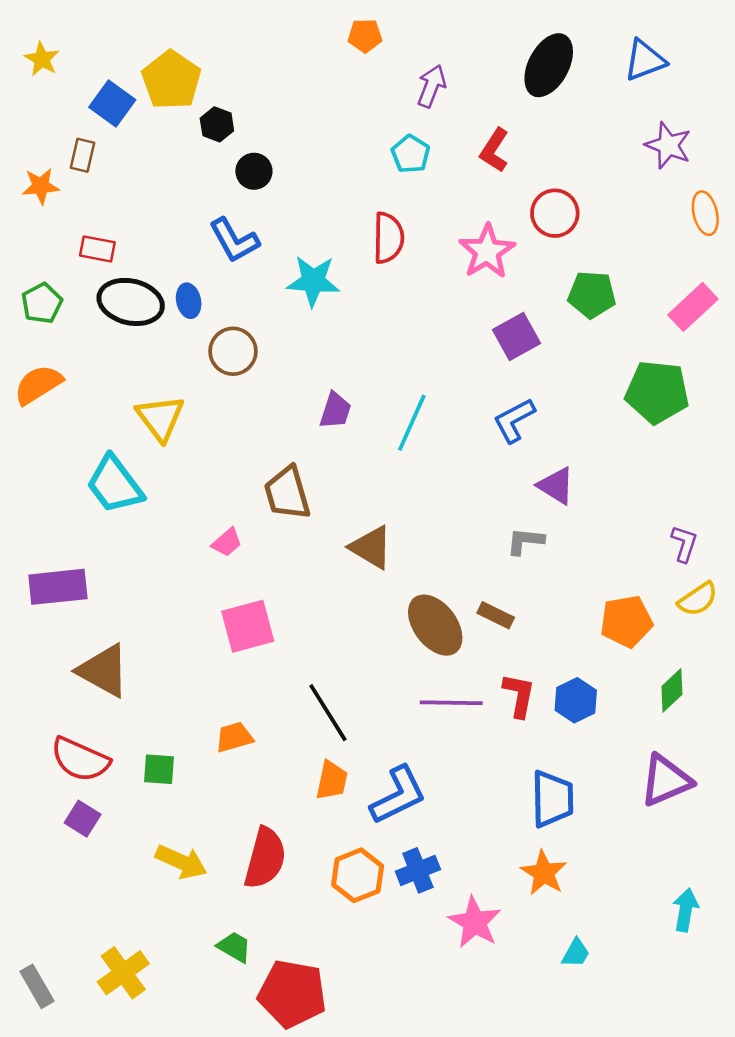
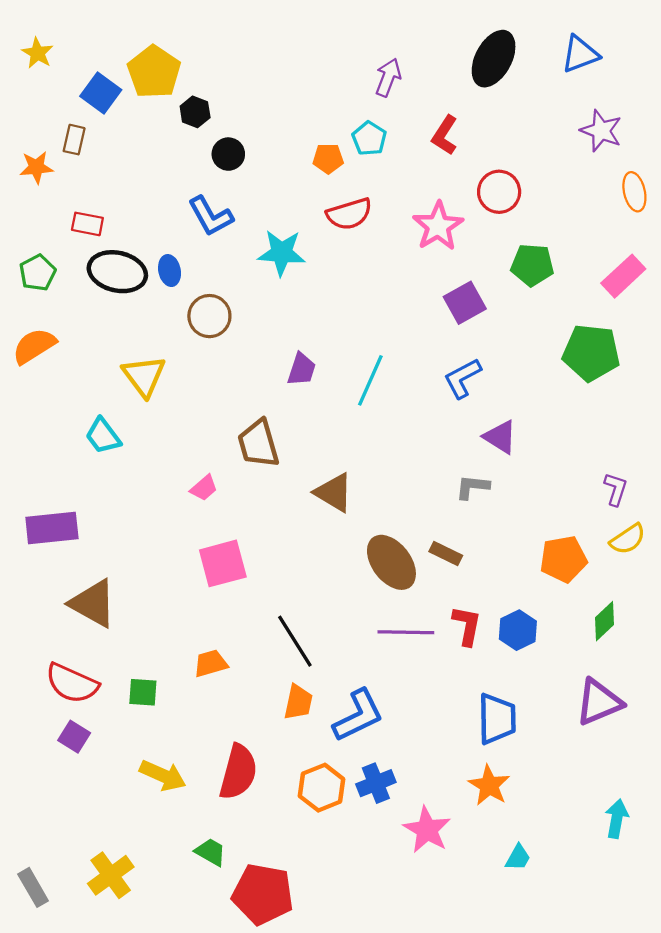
orange pentagon: (365, 36) -> (328, 158), moved
red semicircle: (388, 238) -> (349, 214), turned 72
cyan trapezoid: (115, 484) -> (103, 436), size x0.7

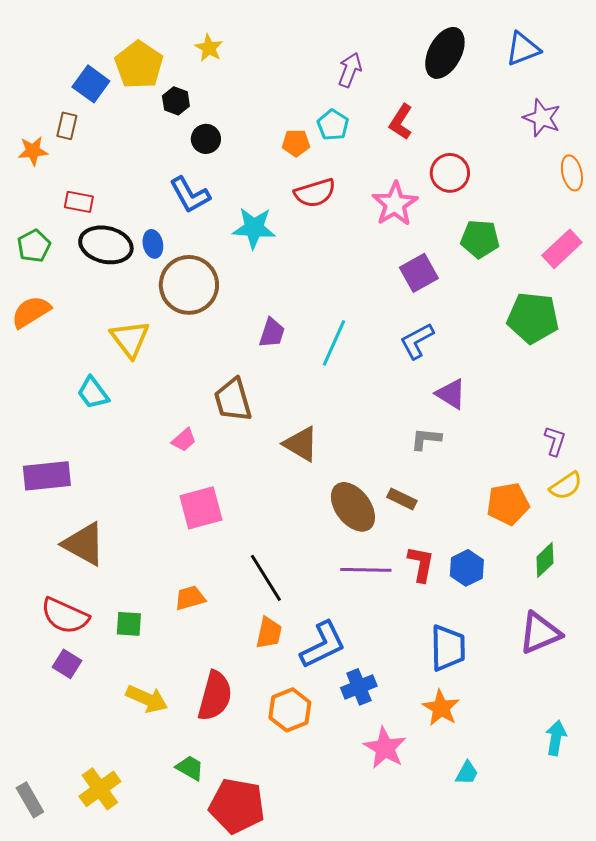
yellow star: (37, 53) -> (209, 48), moved
brown circle: (209, 316) -> (189, 285), size x1.5
blue cross: (376, 783) -> (359, 687), moved

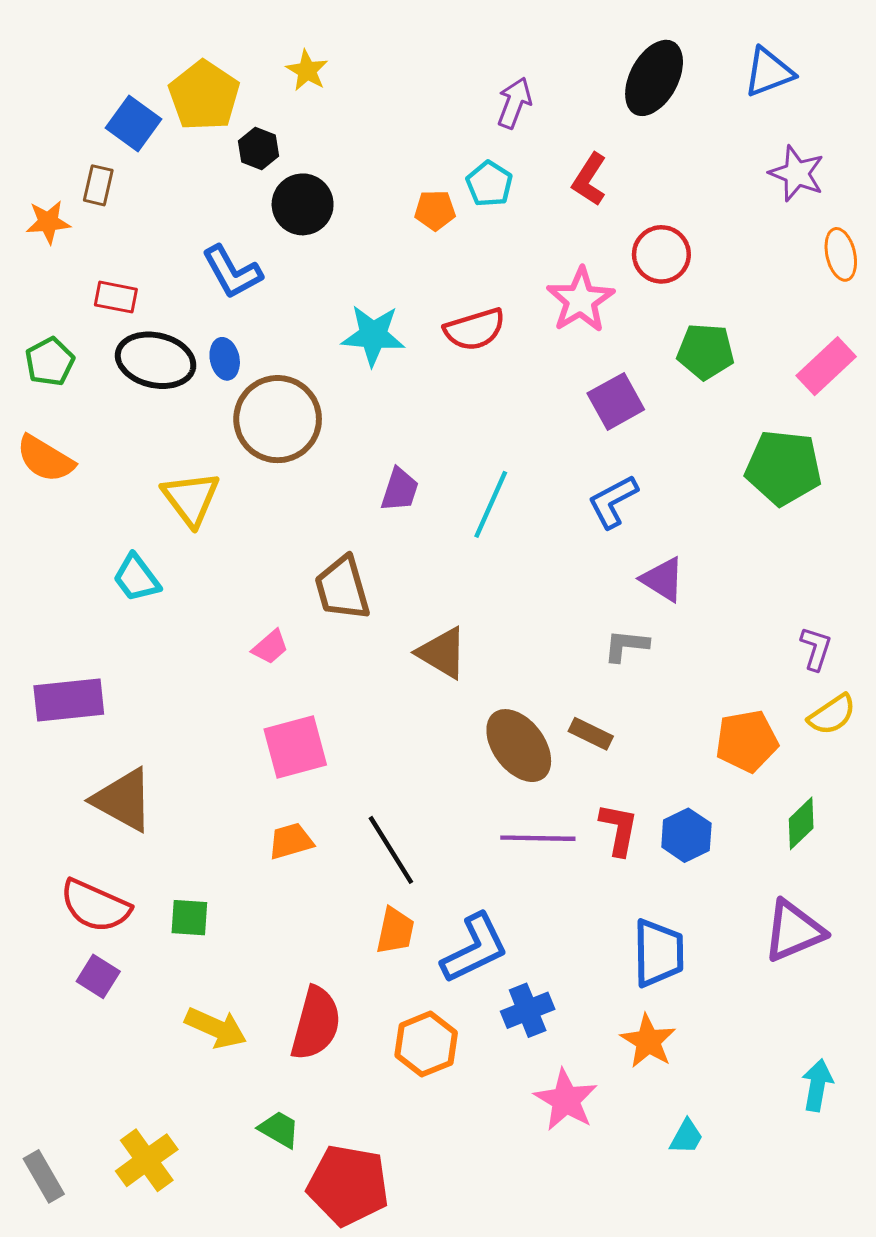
black circle: (206, 139) -> (303, 204), size x1.4
red semicircle: (315, 193) -> (475, 329), moved
blue L-shape: (190, 195) -> (232, 272), moved
orange semicircle: (31, 312) -> (45, 459), turned -117
orange trapezoid: (190, 598) -> (291, 841), moved

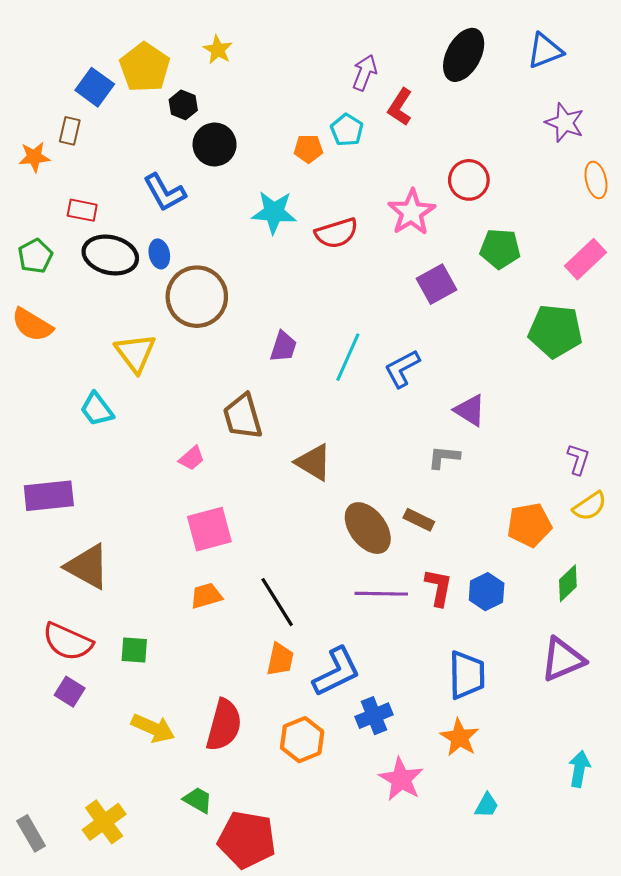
red L-shape: (589, 179) -> (400, 107), moved
cyan star: (373, 335) -> (274, 212), moved
blue L-shape: (613, 501) -> (402, 369), moved

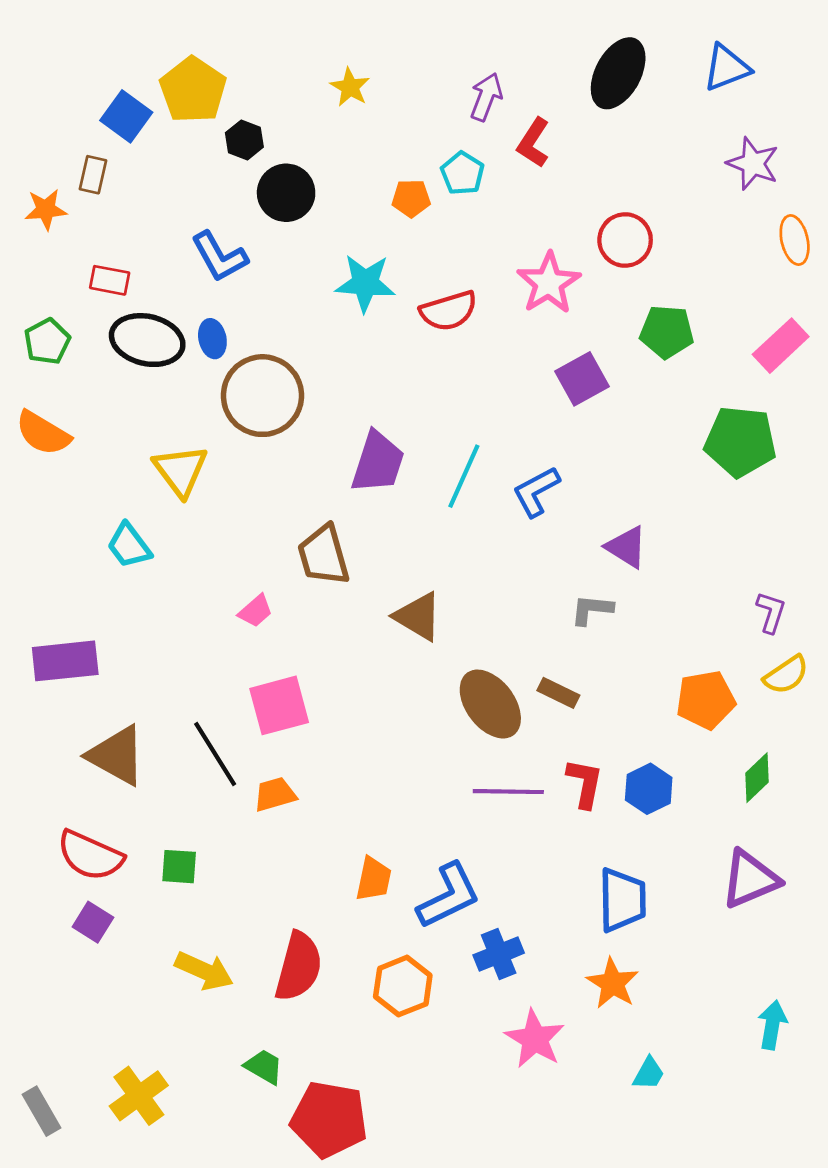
yellow star: (218, 50) -> (350, 87), moved
purple trapezoid: (283, 347) -> (378, 462), size x1.5
black line: (277, 602) -> (215, 754), moved

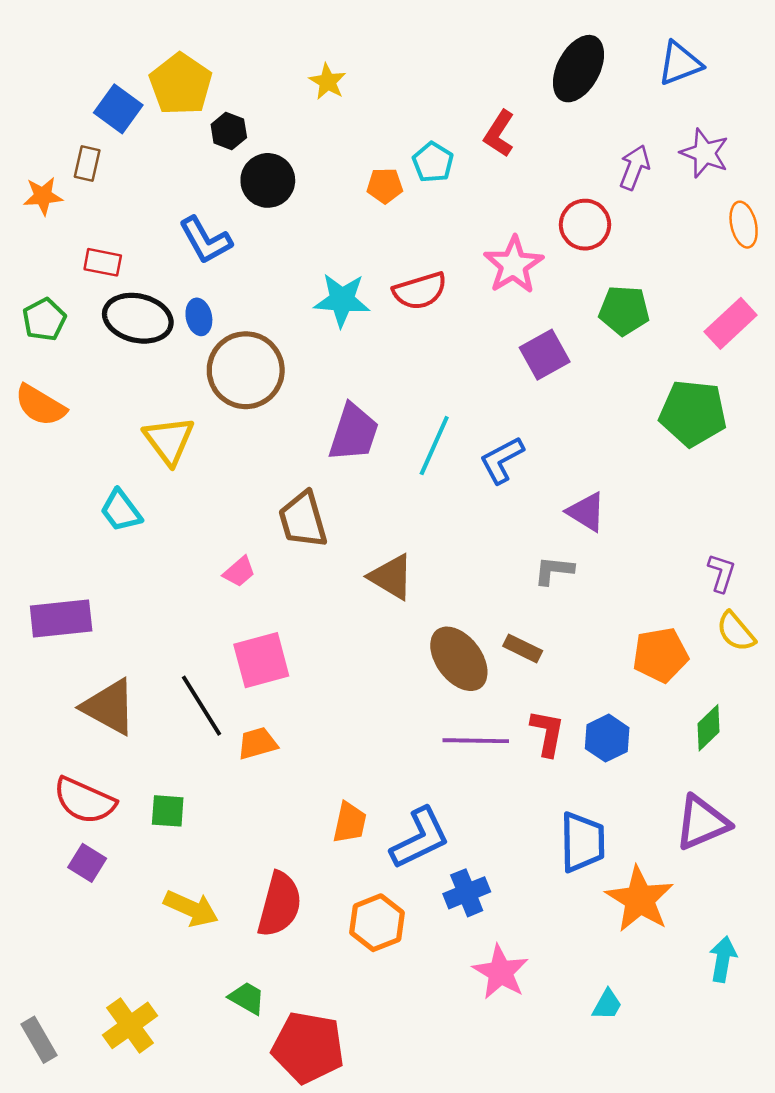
purple arrow: (486, 97) -> (634, 167), moved
cyan star: (365, 283) -> (342, 300), moved
yellow semicircle: (786, 675) -> (736, 632), turned 84
orange star: (613, 983) -> (640, 899), moved, size x1.4

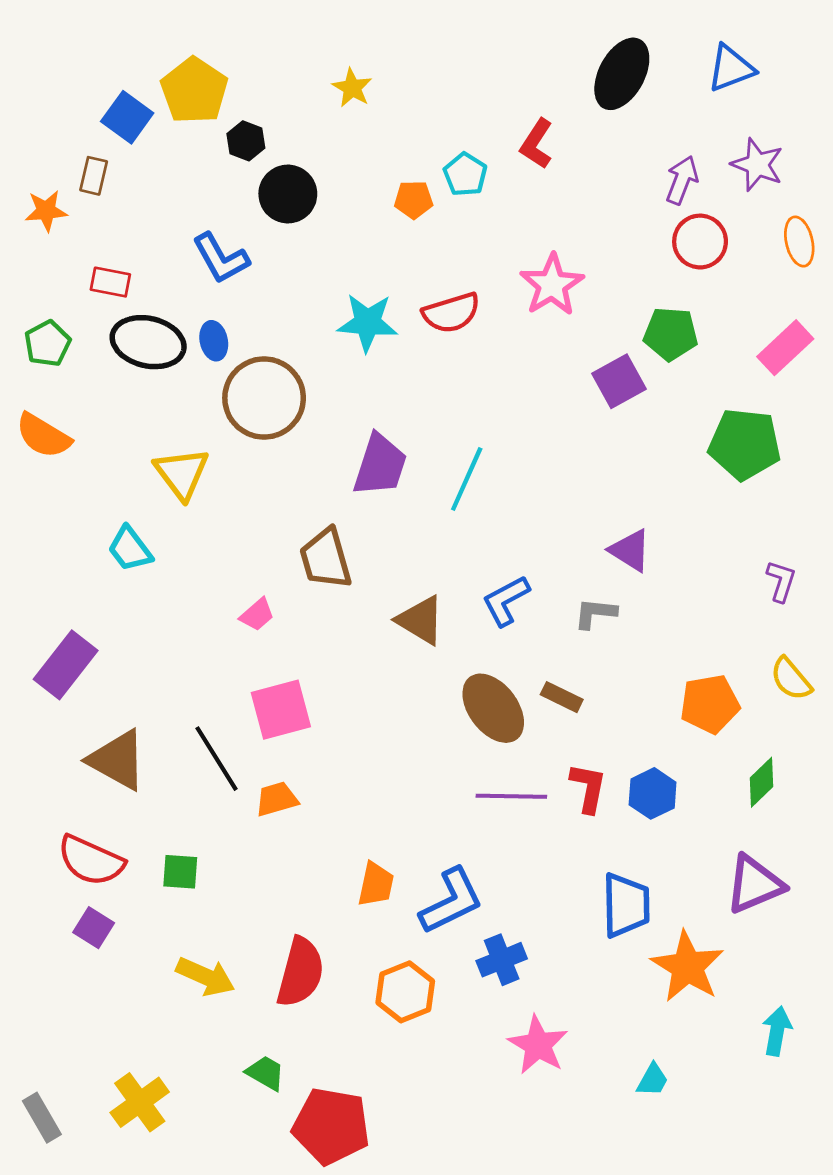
red circle: (585, 225) -> (700, 242), moved
purple square: (545, 355) -> (619, 381), moved
blue L-shape: (502, 460) -> (506, 601), moved
purple L-shape: (721, 573) -> (781, 581), moved
purple rectangle: (61, 619) -> (66, 665), turned -46

